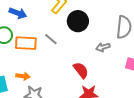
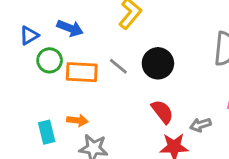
black circle: (78, 21) -> (158, 63), moved
gray arrow: (103, 47) -> (200, 125), moved

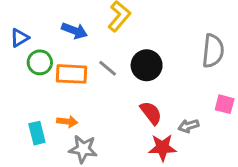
blue arrow: (70, 28) -> (74, 31), moved

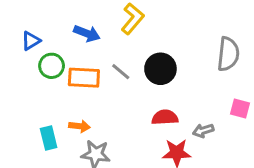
red semicircle: (151, 113) -> (165, 117), turned -55

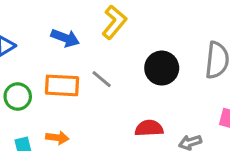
green circle: (52, 66) -> (18, 97), moved
black circle: (160, 69) -> (162, 68), moved

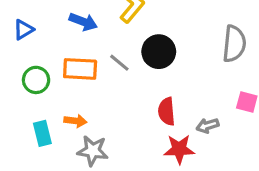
black circle: (162, 68) -> (159, 52), moved
red semicircle: (149, 128) -> (167, 111), turned -92

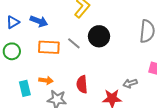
blue arrow: (83, 22) -> (39, 21), moved
green circle: (36, 80) -> (12, 51), moved
red semicircle: (167, 111) -> (82, 84), moved

